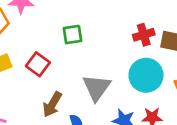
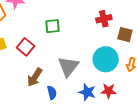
red cross: (144, 35) -> (104, 19), moved

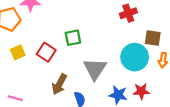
green square: (52, 26) -> (73, 38), moved
brown square: (125, 35) -> (153, 38), moved

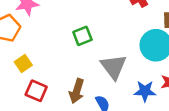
red square: (46, 52) -> (36, 91), moved

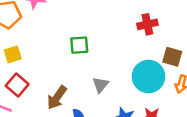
gray triangle: (114, 67) -> (100, 85), size x0.6

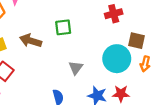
green square: (79, 45) -> (63, 27), moved
brown arrow: (57, 98) -> (31, 41), moved, turned 75

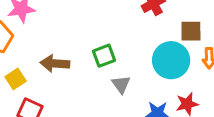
green square: (63, 27) -> (104, 56), moved

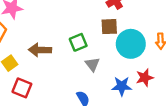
brown square: (191, 31) -> (109, 27), moved

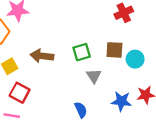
brown square: (109, 27) -> (114, 50), moved
cyan circle: (131, 44) -> (135, 59), size x0.6

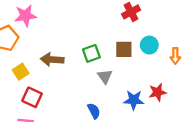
cyan circle: (135, 59) -> (149, 45), moved

